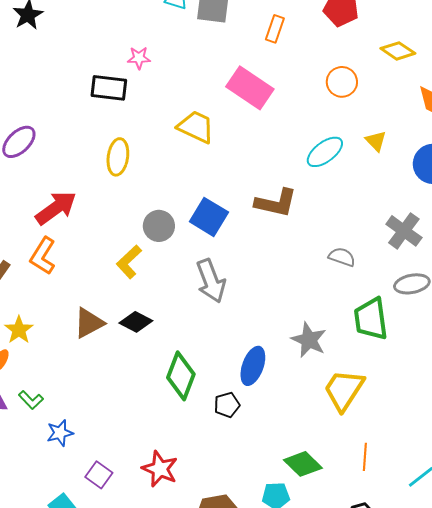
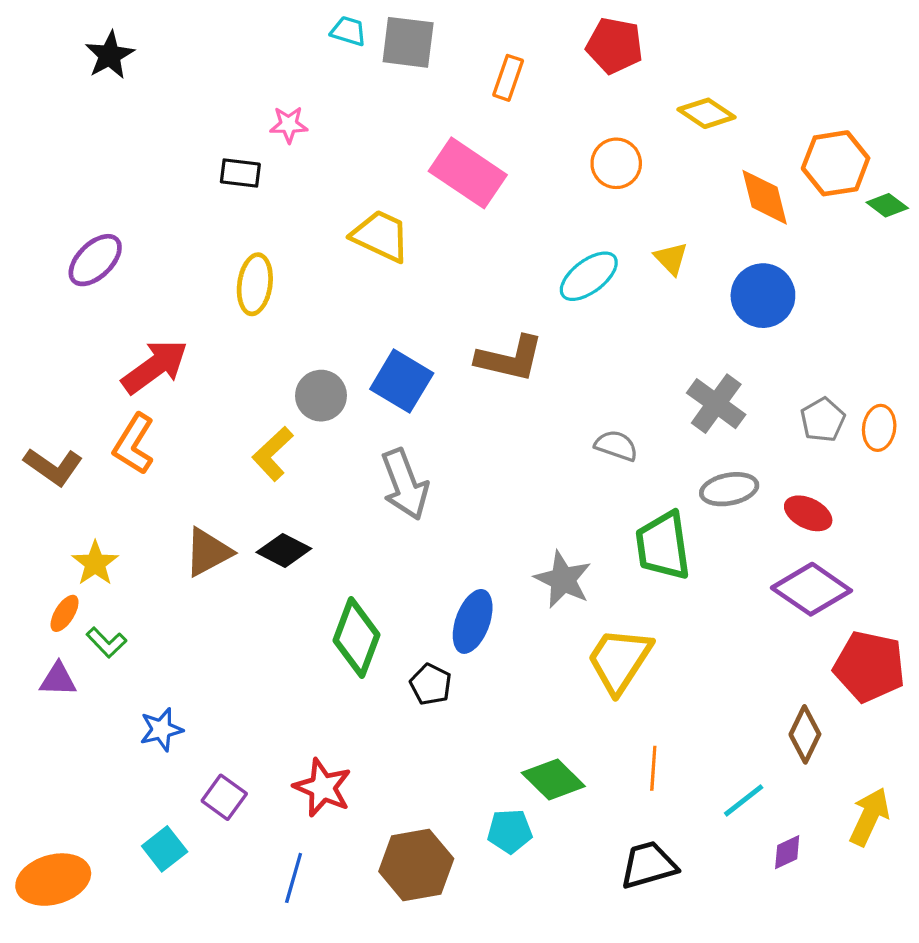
black rectangle: (109, 88) -> (240, 173), size x0.7
green L-shape: (31, 400) -> (106, 642), moved
black pentagon: (227, 405) -> (431, 684), turned -30

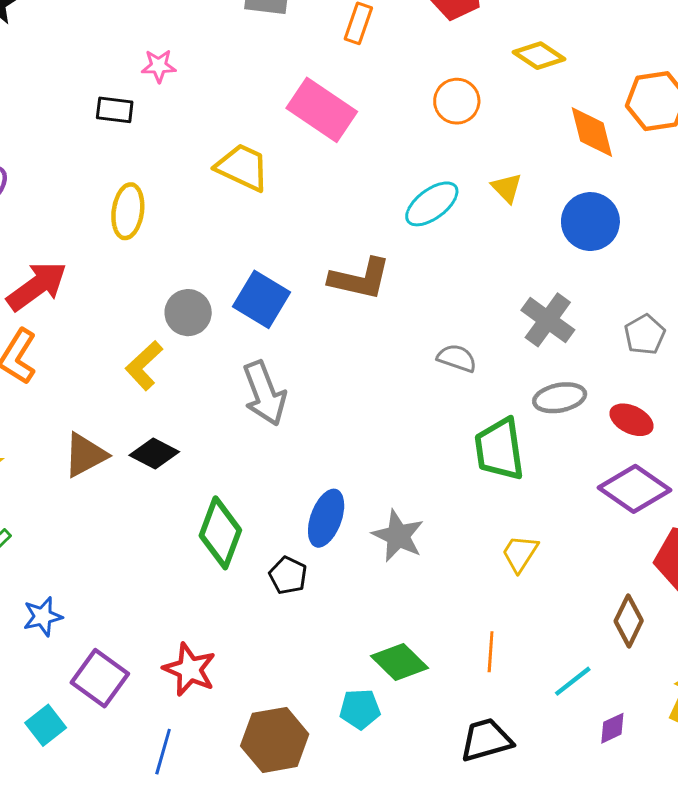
gray star: (563, 579) -> (398, 536), moved
yellow trapezoid: (619, 660) -> (520, 553), moved, size x0.6
purple square: (224, 797) -> (100, 678), size x1.4

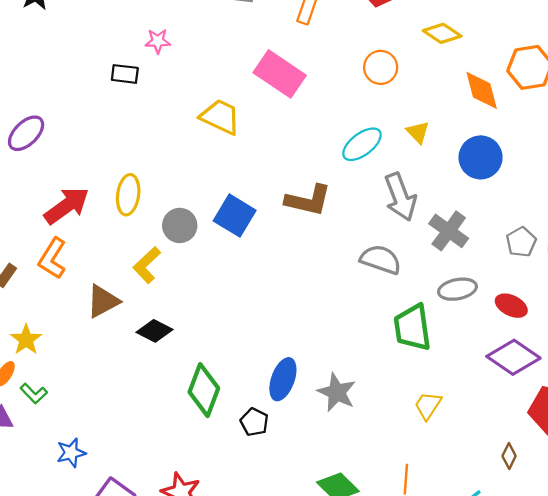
yellow ellipse: (128, 211) -> (128, 195), moved
gray semicircle: (457, 358) -> (381, 260), size x1.4
gray arrow: (264, 393) -> (400, 197), moved
brown triangle: (85, 455) -> (103, 301), moved
brown diamond: (629, 621) -> (509, 456), size x0.7

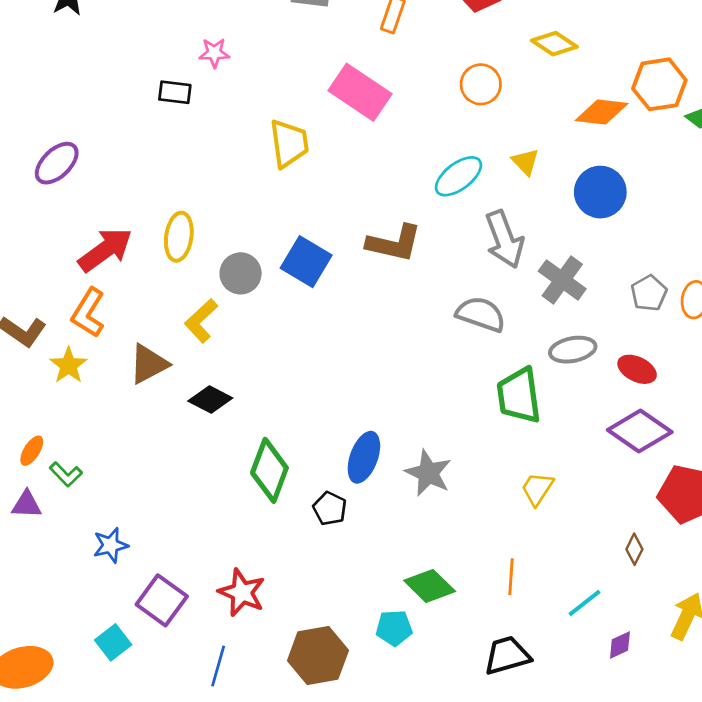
orange diamond: (482, 90) -> (602, 112), turned -69
yellow trapezoid: (220, 117) -> (289, 143), turned 57
yellow star: (26, 340) -> (69, 365), moved

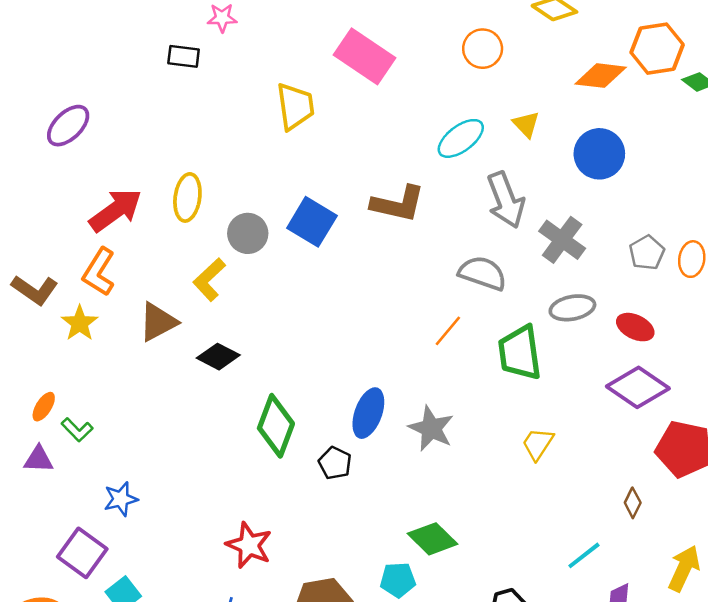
orange line: (511, 577) -> (448, 331), moved, turned 36
purple square: (162, 600) -> (82, 553), moved

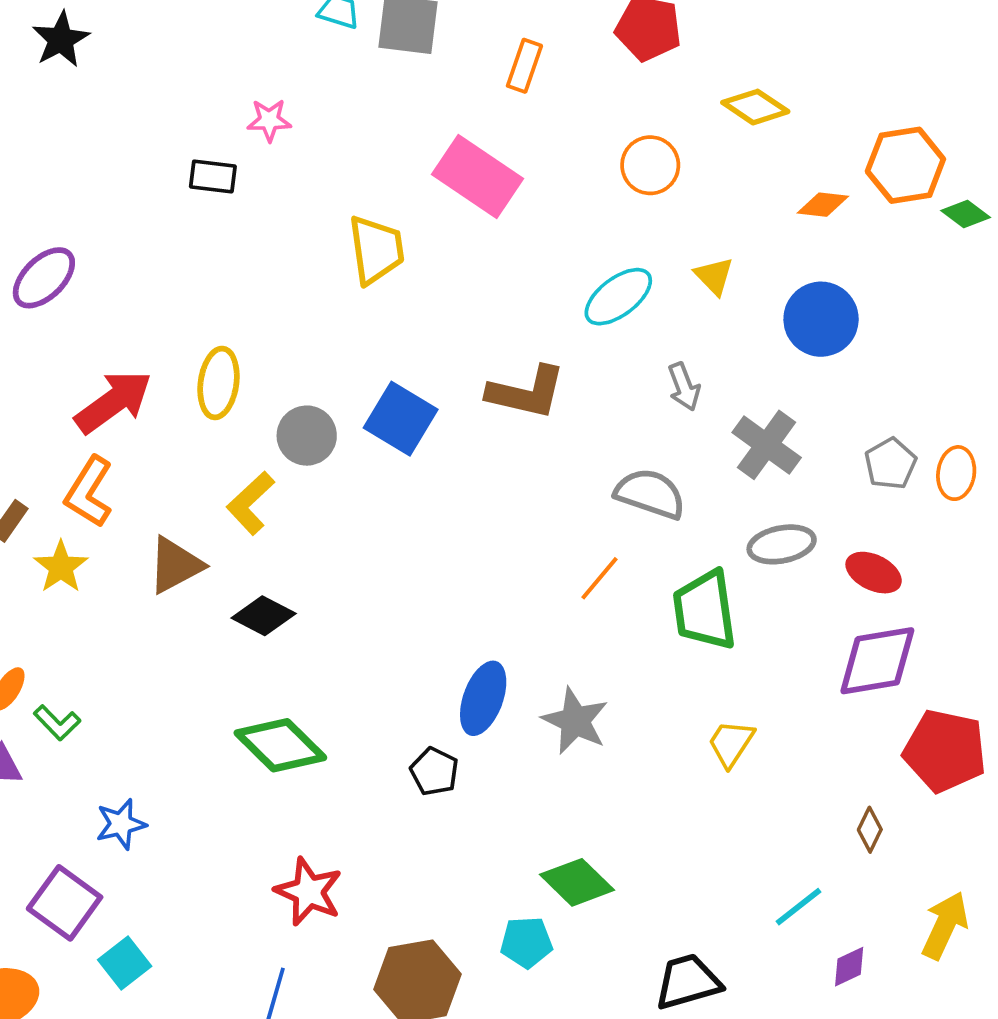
orange diamond: (601, 76) -> (823, 205), size x0.7
gray arrow: (506, 200) -> (684, 387), size x0.6
purple diamond: (638, 387) -> (877, 661), turned -44
green diamond: (276, 426) -> (280, 745), moved, turned -66

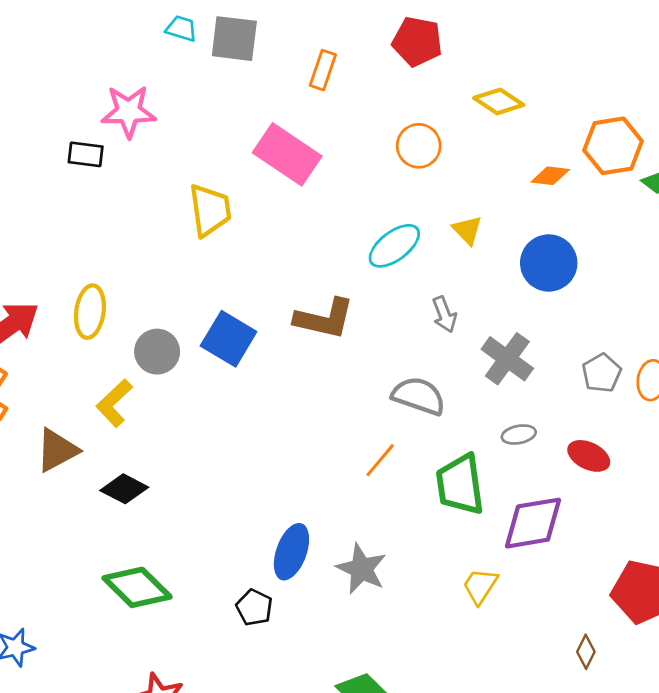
pink star: (269, 120) -> (129, 111), size x1.6
gray ellipse: (782, 544) -> (519, 435), size x0.7
purple diamond: (877, 661) -> (533, 523), moved

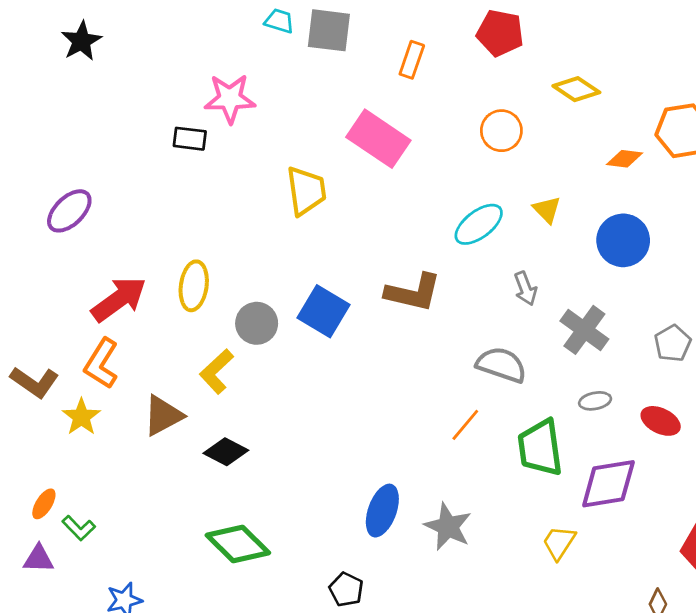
black pentagon: (254, 607) -> (346, 589), moved

